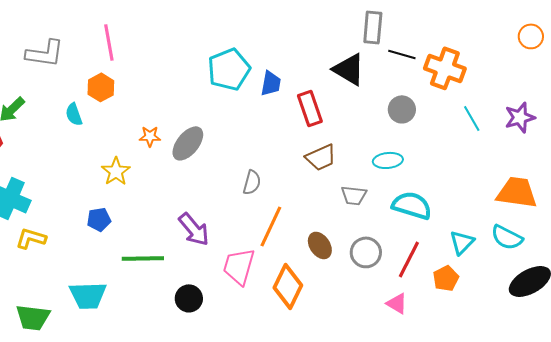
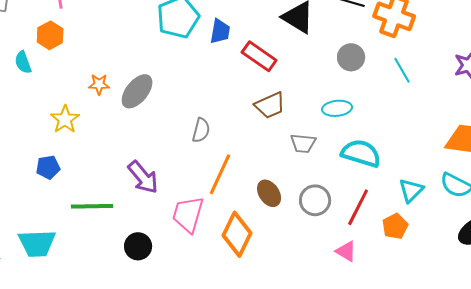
red rectangle: (310, 108) -> (259, 56), turned -36
cyan line: (472, 118) -> (402, 70), moved

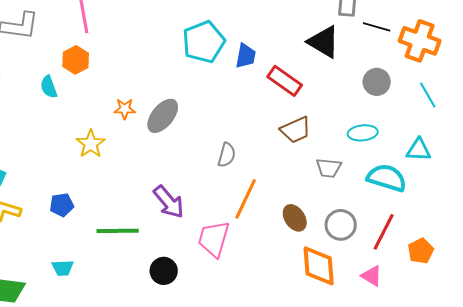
blue pentagon: (48, 167) -> (62, 205), moved
cyan triangle: (411, 190) -> (419, 150), moved, turned 48
orange diamond: (237, 234) -> (319, 266), moved, turned -30
cyan trapezoid: (37, 243) -> (63, 268), size x0.6

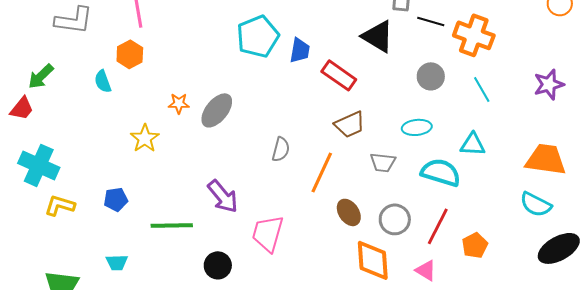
orange line: (246, 199) -> (322, 172), moved

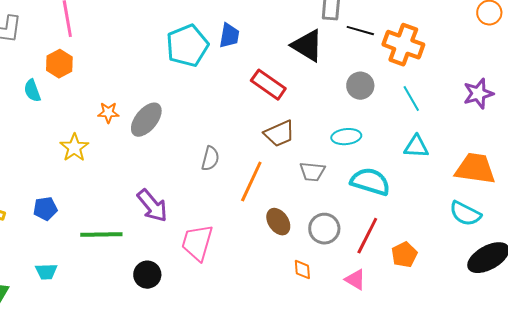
blue trapezoid: (300, 50) -> (229, 36), moved
cyan triangle: (473, 144) -> (416, 147), moved
orange diamond: (373, 260) -> (302, 270), size x0.5

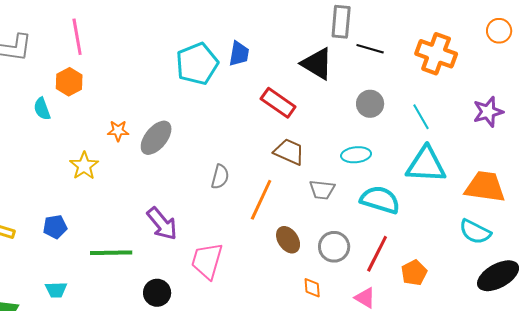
orange cross: (403, 45) -> (436, 54), moved
brown trapezoid: (279, 134) -> (289, 152), turned -132
cyan triangle: (416, 147) -> (426, 165), size x1.6

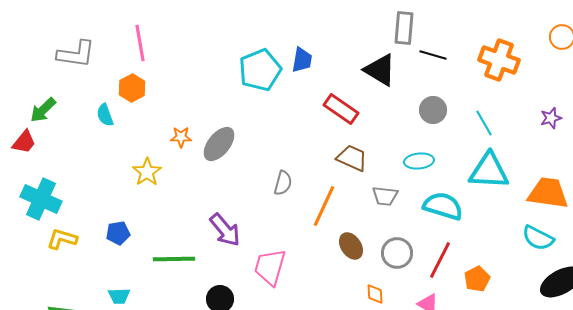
purple star: (488, 112) -> (551, 118), size x0.7

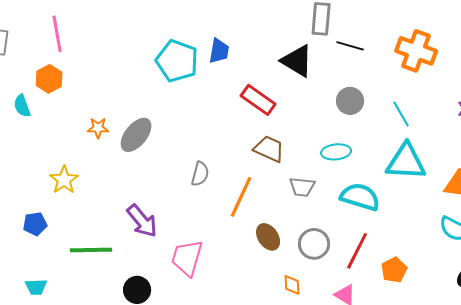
cyan pentagon: (260, 70) -> (177, 61), turned -30
yellow star: (147, 172) -> (64, 180), moved

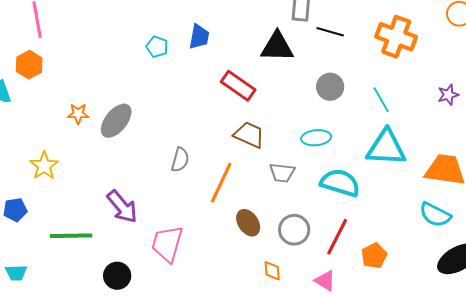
cyan pentagon: (177, 61) -> (157, 47), size x0.5
black triangle: (297, 61) -> (277, 47), turned -30

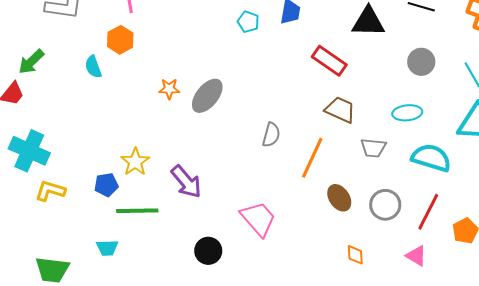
yellow star: (44, 166) -> (135, 162), moved
purple arrow: (122, 207) -> (186, 182), moved
green line: (71, 236) -> (137, 211), moved
pink trapezoid: (167, 244) -> (258, 219), turned 123
orange diamond: (272, 271) -> (355, 255), moved

